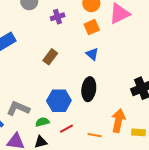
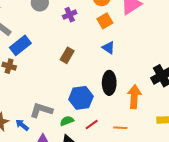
orange arrow: (118, 121) -> (134, 97), moved

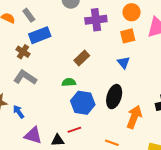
purple cross: (70, 15) -> (96, 20), size x1.5
gray L-shape: (41, 110) -> (25, 77), moved
green semicircle: (67, 121) -> (69, 82), moved
red line: (92, 125) -> (74, 130), moved

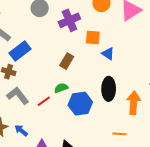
orange square: (128, 36) -> (93, 37), moved, turned 35
gray L-shape: (25, 77) -> (18, 96), turned 35
red line: (74, 130) -> (44, 101), moved

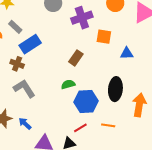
blue triangle: (108, 54) -> (127, 53), moved, turned -40
red line: (44, 101) -> (80, 128), moved
orange line: (119, 134) -> (108, 125), moved

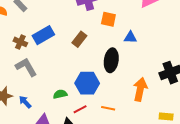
blue rectangle: (30, 44) -> (43, 35), moved
green semicircle: (68, 84) -> (60, 94), moved
black ellipse: (115, 89) -> (111, 60), moved

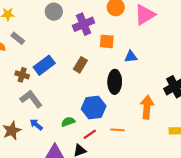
blue arrow: (25, 102) -> (36, 125), moved

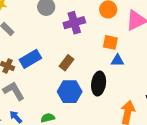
orange square: (107, 41) -> (110, 42), moved
blue hexagon: (94, 108) -> (70, 92), moved

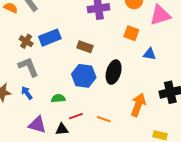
blue triangle: (117, 60) -> (150, 54), moved
brown rectangle: (66, 63) -> (85, 47), turned 63

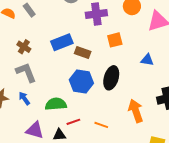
orange square: (131, 33) -> (115, 40), moved, turned -35
blue rectangle: (50, 38) -> (62, 42), moved
green semicircle: (58, 98) -> (56, 104), size x1.5
orange arrow: (138, 105) -> (136, 111), turned -40

